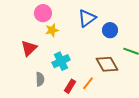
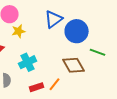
blue circle: (110, 30) -> (77, 31), size x1.5
red rectangle: (70, 86) -> (37, 87), turned 40

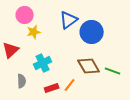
green line: (98, 52) -> (113, 71), moved

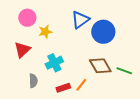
pink circle: (25, 15) -> (27, 18), moved

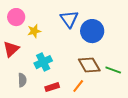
blue triangle: (80, 20) -> (69, 19), turned -30
orange line: (81, 85) -> (78, 86), moved

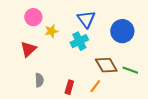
blue circle: (92, 31) -> (122, 31), moved
cyan cross: (43, 62) -> (79, 41), moved
red rectangle: (52, 87) -> (69, 87), turned -56

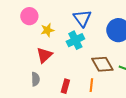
red triangle: (28, 49) -> (44, 55), moved
orange line: (95, 86) -> (91, 85), turned -32

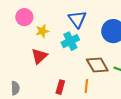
gray semicircle: (35, 79) -> (15, 88), moved

